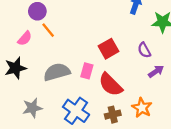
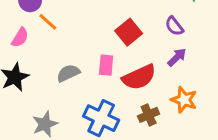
purple arrow: (156, 71) -> (177, 57), moved
gray semicircle: (57, 72) -> (68, 73), size x0.7
red semicircle: (111, 85) -> (139, 77), turned -60

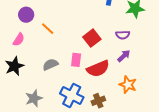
orange line: (48, 22) -> (48, 29), moved
purple semicircle: (174, 26) -> (123, 35), turned -56
brown cross: (149, 115) -> (98, 101), moved

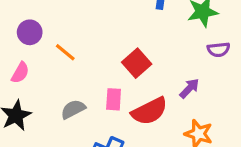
purple semicircle: (123, 35) -> (219, 50), moved

